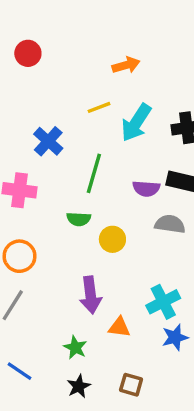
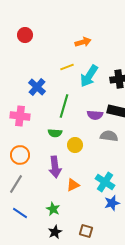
purple arrow: (90, 295) -> (55, 167), moved
cyan cross: (163, 302) -> (105, 182), turned -30
orange triangle: (119, 327) -> (73, 185), moved, turned -32
blue line: (19, 371) -> (20, 213), moved

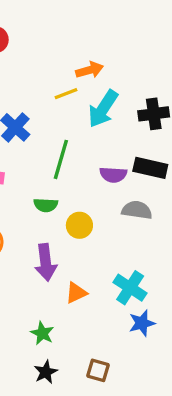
orange arrow: (83, 42) -> (90, 70), moved

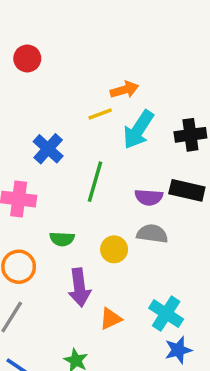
green semicircle: (46, 205) -> (62, 239), moved
gray semicircle: (137, 210) -> (152, 234), moved

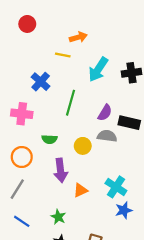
orange arrow: (124, 90) -> (78, 37), moved
yellow line: (100, 114) -> (63, 55), moved, turned 32
black rectangle: (187, 190) -> (129, 123), moved
purple semicircle: (149, 197) -> (105, 113), turned -63

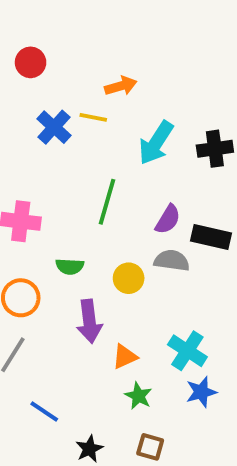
blue cross: (41, 82) -> (54, 127), moved
green star: (58, 217) -> (138, 396), moved
blue line: (22, 221) -> (44, 412), moved

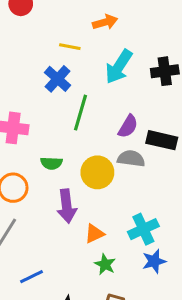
orange arrow: (121, 86) -> (105, 22), moved
blue cross: (54, 127) -> (58, 79), moved
yellow circle: (129, 278) -> (97, 172), size x1.4
cyan cross: (187, 351) -> (143, 229), turned 32
blue line: (44, 412) -> (31, 277), turned -60

